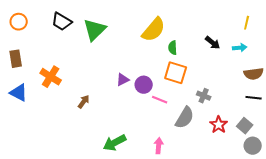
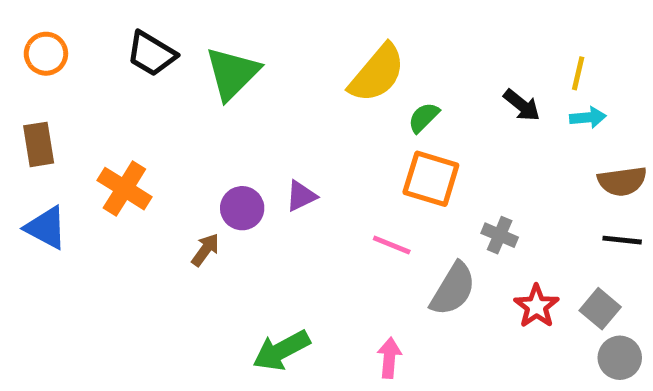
yellow line: (247, 23) -> (578, 73), moved
green semicircle: (173, 48) -> (424, 117), turned 48
purple circle: (144, 85) -> (242, 208), moved

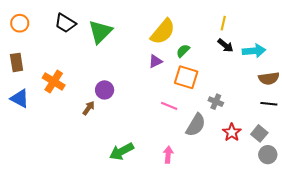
yellow line: (578, 73) -> (223, 23), moved
cyan arrow: (588, 117) -> (254, 51), size x1.5
purple triangle: (301, 196) -> (155, 61), moved

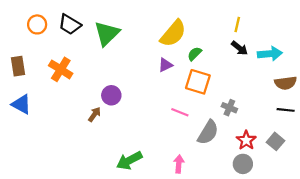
orange circle: (20, 23) -> (37, 24), moved
orange cross: (54, 82) -> (61, 69), moved
gray circle: (268, 155) -> (243, 164), moved

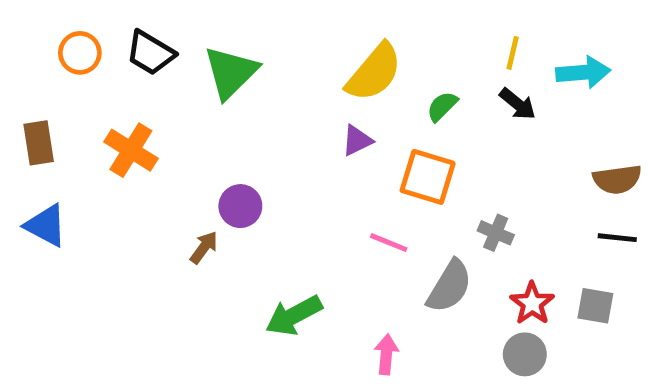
green semicircle: (195, 54) -> (442, 106), moved
cyan arrow: (270, 54) -> (583, 72), moved
gray square: (275, 141) -> (595, 306), turned -30
green arrow: (129, 161) -> (294, 315), moved

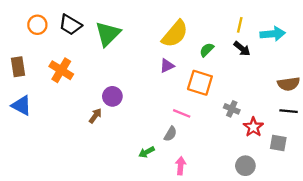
gray semicircle: (449, 286) -> (170, 134), moved, size x0.6
red star: (532, 303) -> (253, 127), moved
green arrow: (294, 315) -> (146, 152), moved, size x0.6

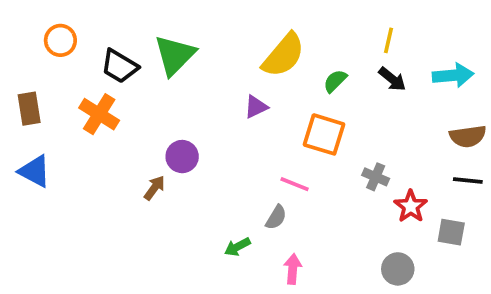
black trapezoid: (70, 25) -> (119, 66), moved
cyan arrow: (273, 34) -> (453, 75), moved
purple triangle: (167, 66) -> (256, 107), moved

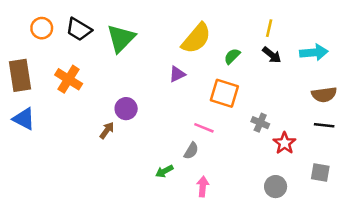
black trapezoid: (119, 66) -> (79, 29), moved
brown rectangle: (29, 109) -> (20, 75), size x1.4
gray square: (451, 232) -> (320, 172), moved

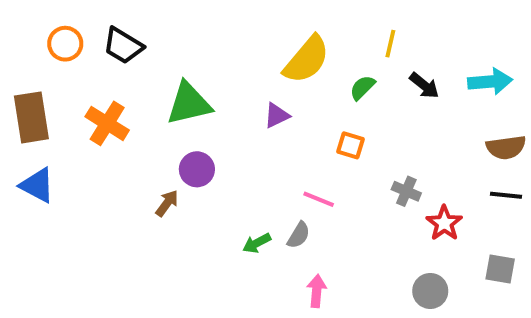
yellow line: (269, 28) -> (390, 44), moved
green triangle: (121, 38) -> (189, 103), moved, turned 32
orange square: (224, 93) -> (350, 145), size x0.6
green arrow: (164, 171) -> (257, 243), moved

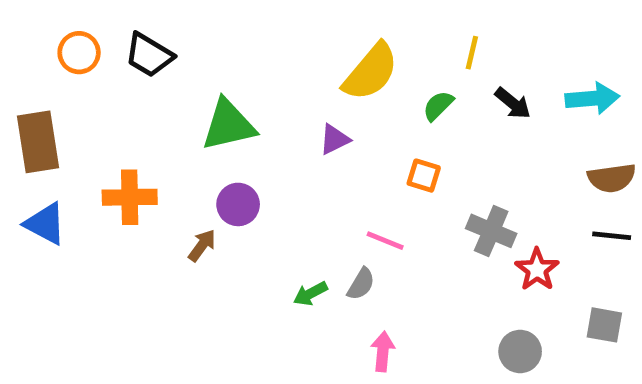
orange cross: (107, 123) -> (130, 197), moved, turned -33
gray cross: (406, 191) -> (491, 231), size x1.4

